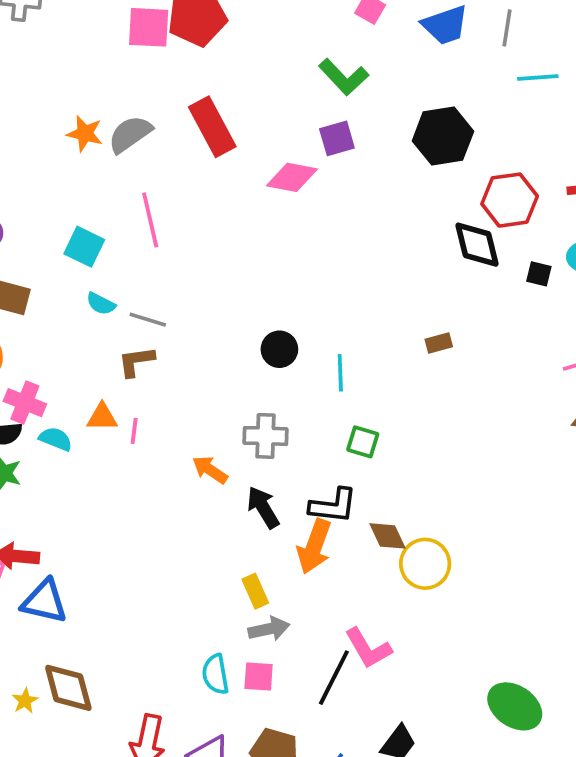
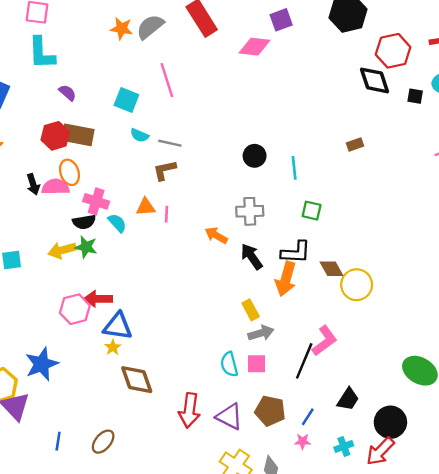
cyan semicircle: (56, 439) -> (117, 223), turned 30
pink L-shape: (368, 648) -> (324, 341), turned -92
yellow star: (25, 701) -> (113, 347), moved

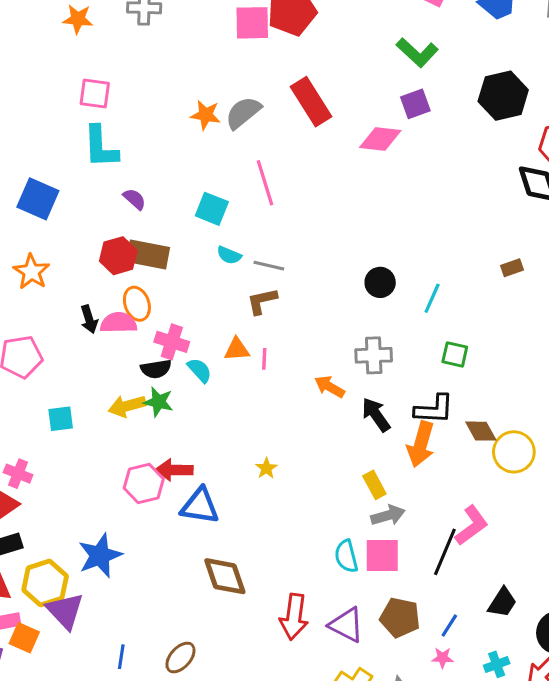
cyan line: (294, 168) -> (432, 298), turned 30
yellow star: (113, 347) -> (266, 468), moved
pink square: (257, 364) -> (382, 555), size x1.4

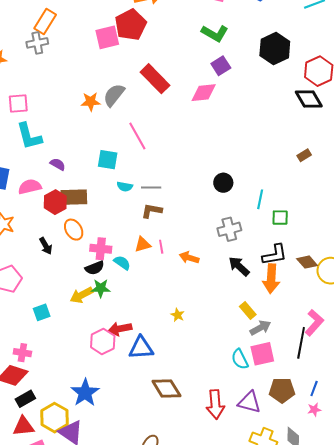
cyan line: (432, 298) -> (260, 199), moved
brown L-shape: (262, 301) -> (152, 211), turned 35
pink semicircle: (118, 323) -> (30, 187), moved
orange arrow: (329, 387) -> (189, 258), moved

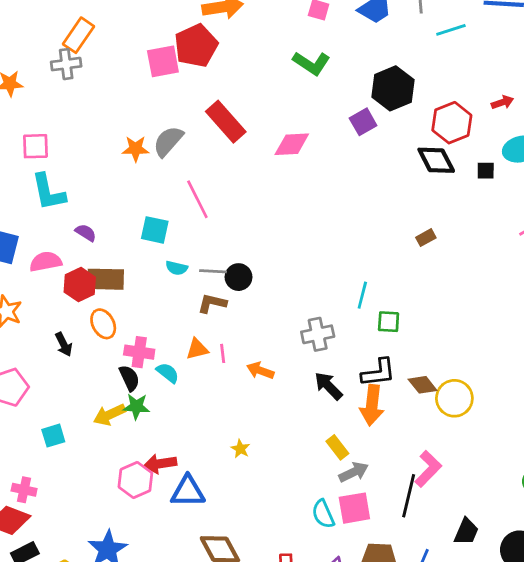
purple square: (221, 66) -> (363, 122), moved
black circle: (223, 183) -> (238, 277), moved
black semicircle: (95, 268) -> (129, 378), turned -96

